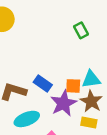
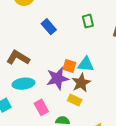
blue rectangle: (43, 83) -> (49, 27), moved

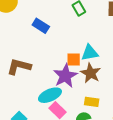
cyan ellipse: (23, 84) -> (50, 95), moved
yellow rectangle: (75, 100) -> (92, 102), moved

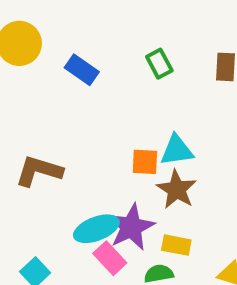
blue rectangle: (41, 26) -> (82, 70), moved
purple star: (65, 76) -> (131, 227), moved

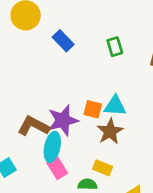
brown L-shape: (39, 171) -> (34, 126), moved
purple star: (131, 227) -> (63, 120), moved
cyan ellipse: (96, 229) -> (52, 147), turned -68

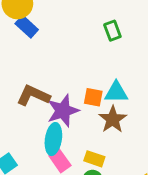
blue rectangle: (63, 41) -> (27, 27), moved
brown L-shape: (34, 126) -> (33, 96), moved
yellow rectangle: (103, 168) -> (94, 159), moved

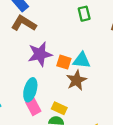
brown L-shape: (33, 96) -> (24, 23), moved
purple star: (63, 111) -> (40, 54), moved

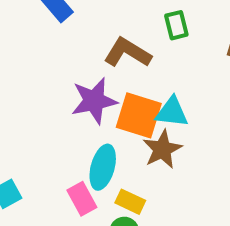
brown L-shape: (24, 23) -> (128, 53), moved
orange square: (64, 62) -> (139, 115), size x1.6
cyan ellipse: (30, 90) -> (103, 167), moved

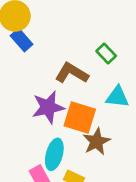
green rectangle: (176, 25) -> (106, 53), turned -30
cyan triangle: (172, 112) -> (117, 97), moved

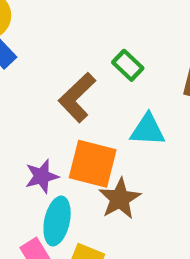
brown L-shape: (72, 73) -> (77, 97), turned -72
purple star: (48, 107) -> (42, 176), moved, size x0.7

